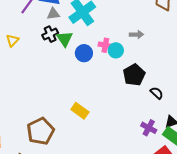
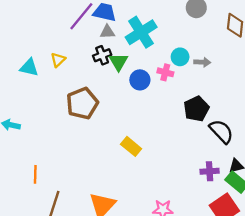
cyan circle: (116, 50) -> (180, 57), moved
black semicircle: (157, 93) -> (221, 131), size x1.6
purple cross: (149, 128) -> (210, 171), turned -35
brown pentagon: (41, 131) -> (82, 103), moved

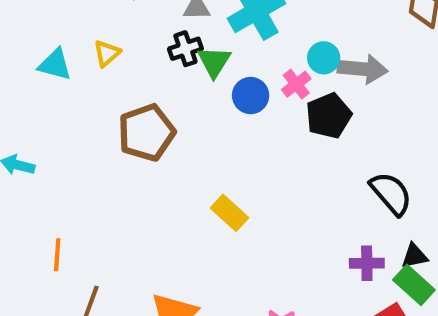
gray arrow: (202, 62) -> (363, 69), size x1.6
pink cross: (165, 72) -> (296, 84), turned 35
black pentagon: (196, 109) -> (329, 116), moved

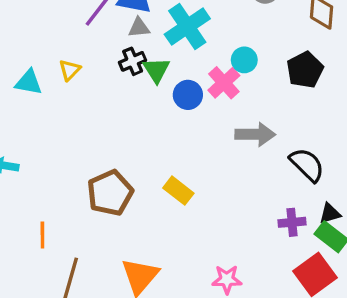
gray arrow: (363, 69) -> (255, 134), moved
pink cross: (296, 84) -> (224, 83), size x1.4
black pentagon: (329, 116) -> (305, 70), moved
brown pentagon: (146, 133) -> (110, 193), moved

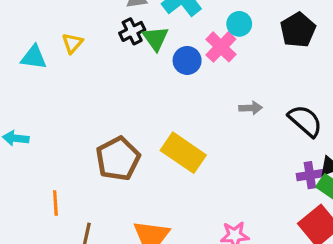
gray arrow: (255, 134) -> (251, 108), moved, size x0.6
yellow rectangle: (178, 191) -> (183, 153), size x1.5
purple cross: (292, 222) -> (310, 175), moved

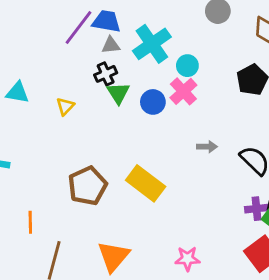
cyan circle: (239, 24) -> (187, 66), moved
green triangle: (156, 38) -> (118, 93), moved
yellow triangle: (72, 43) -> (65, 106), moved

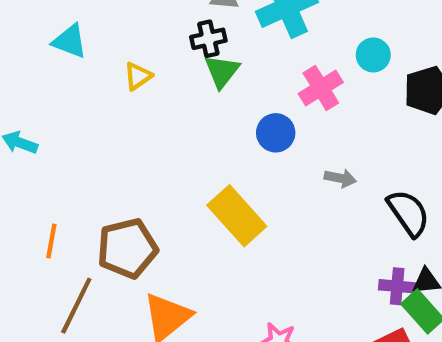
cyan circle: (187, 66) -> (373, 55), moved
blue circle: (153, 102) -> (276, 133), moved
brown pentagon: (88, 186) -> (127, 248), moved

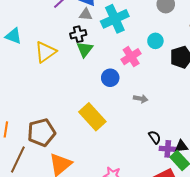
yellow triangle: (138, 76) -> (45, 52), size x1.6
black semicircle: (408, 213) -> (155, 137), moved, size x0.6

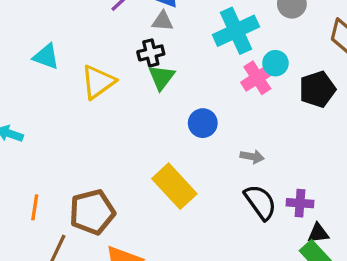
cyan cross: (115, 19) -> (236, 31), moved
pink cross: (131, 57) -> (257, 78), moved
black semicircle: (155, 137) -> (260, 202), moved, size x1.6
purple cross: (168, 149) -> (300, 203), moved

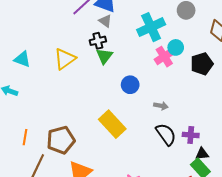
gray triangle: (163, 21) -> (105, 21), turned 32
cyan triangle: (46, 56) -> (22, 59), moved

